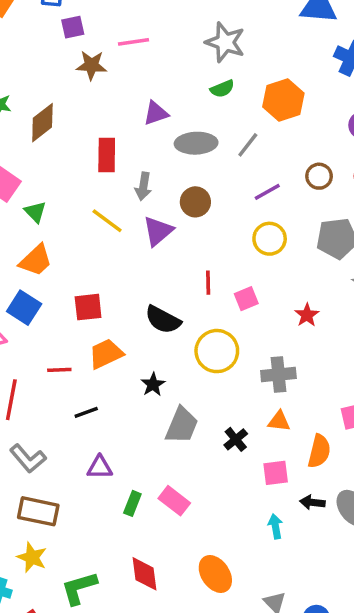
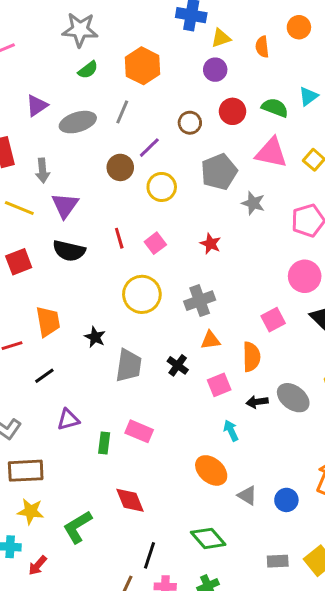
brown circle: (195, 202) -> (120, 167), moved
red square: (88, 307) -> (19, 262), moved
black semicircle: (163, 320) -> (69, 251), moved
orange trapezoid: (106, 354) -> (48, 322), turned 120
orange ellipse: (215, 574) -> (211, 470), moved

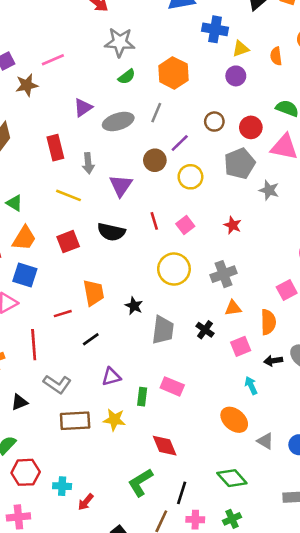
red circle: (233, 111) -> (251, 127), moved
purple triangle: (65, 205) -> (121, 186), moved
yellow star: (31, 511) -> (114, 420), moved
green L-shape: (78, 527) -> (140, 482), moved

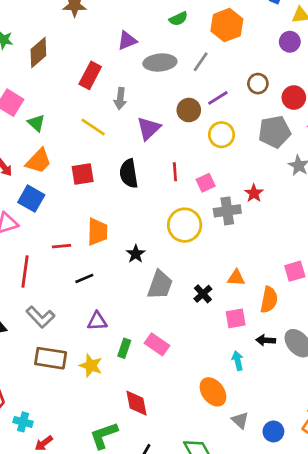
red rectangle: (55, 148) -> (90, 75), turned 30
black semicircle: (111, 232) -> (129, 174), turned 56
gray cross: (224, 274) -> (227, 211), moved

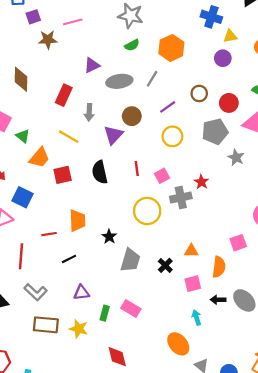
brown diamond: (38, 52) -> (21, 79), turned -45
brown circle: (189, 110) -> (132, 116), moved
orange trapezoid: (39, 161) -> (39, 158), moved

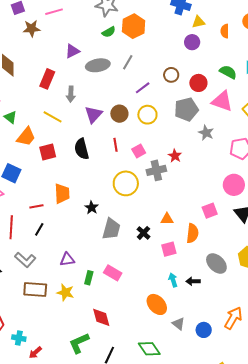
orange hexagon: (171, 48) -> (134, 26), moved
brown circle: (132, 116) -> (119, 114), moved
black line: (69, 259) -> (39, 229), moved, turned -32
black arrow: (218, 300) -> (193, 281), moved

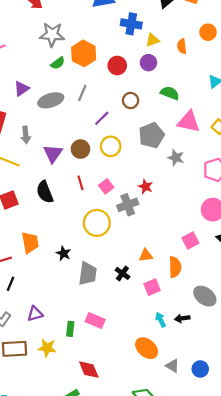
green semicircle: (228, 72) -> (170, 93), moved
red circle: (198, 83) -> (117, 65), moved
purple triangle: (67, 259) -> (35, 314), moved

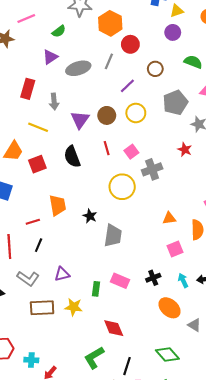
green semicircle: (58, 63) -> (59, 31), moved
red circle: (117, 65) -> (130, 44), moved
red star: (146, 187) -> (185, 150), moved
black cross: (122, 273) -> (153, 278), moved, turned 32

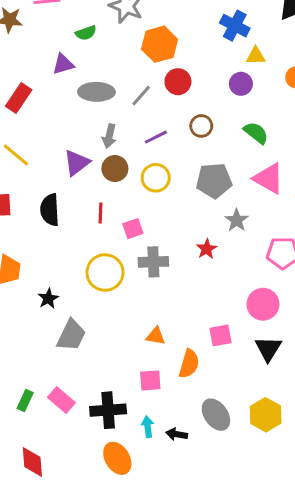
gray arrow: (54, 102) -> (109, 136), moved
black cross: (153, 278) -> (108, 410), size x1.6

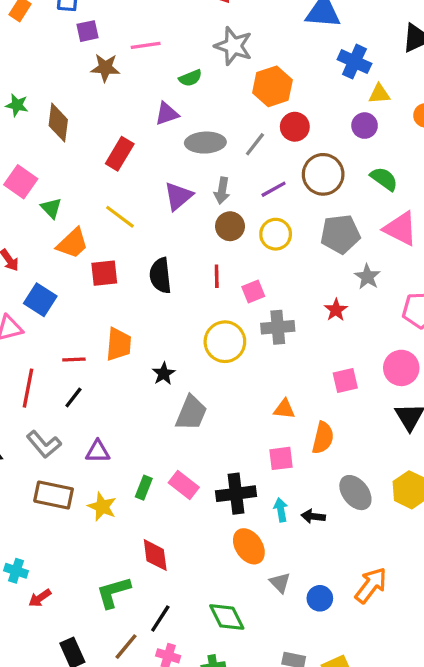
brown circle: (201, 126) -> (323, 174), size x1.6
purple triangle: (77, 163) -> (178, 196), moved
pink square: (220, 335) -> (345, 380), moved

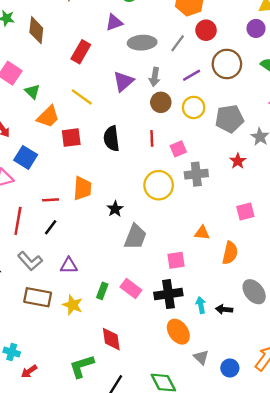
gray pentagon: (340, 234) -> (229, 119), moved
pink square: (281, 458) -> (176, 260), moved

